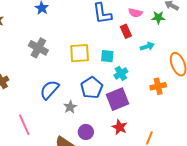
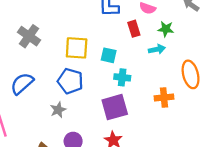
green star: (158, 17) -> (166, 29), moved
cyan cross: (121, 73) -> (122, 77), turned 32
blue pentagon: (92, 88) -> (70, 81), moved, turned -30
blue semicircle: (49, 90) -> (22, 84), moved

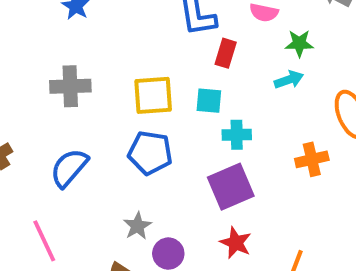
red rectangle: (134, 29) -> (226, 53), moved, turned 42
gray cross: (29, 36) -> (70, 86), turned -30
gray star: (58, 110) -> (137, 226), moved

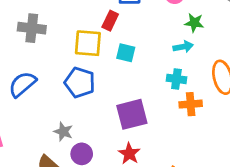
red rectangle: (226, 53) -> (110, 21), moved
cyan cross: (237, 135) -> (176, 79), moved
gray star: (137, 226) -> (63, 132), turned -30

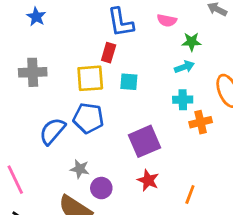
blue semicircle: (22, 84) -> (52, 131), moved

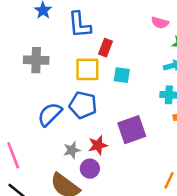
blue L-shape: (121, 22) -> (80, 25), moved
gray star: (80, 169) -> (72, 150), turned -30
red star: (148, 180) -> (98, 145), moved, turned 30

